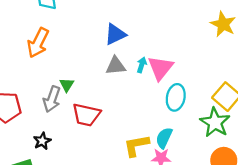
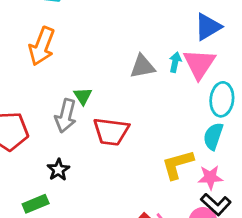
blue triangle: (115, 34) -> (208, 27), moved
cyan semicircle: (164, 138) -> (213, 136), moved

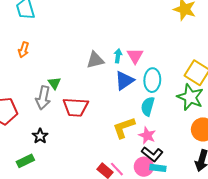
blue triangle: (208, 27) -> (124, 81), moved
orange arrow: (42, 46) -> (24, 50), size x0.6
pink triangle: (199, 64) -> (135, 56), size x0.7
pink star: (210, 177) -> (147, 135), turned 30

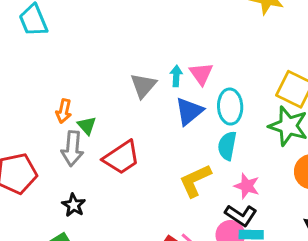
orange arrow: (24, 50) -> (64, 111), moved
gray triangle: (95, 60) -> (143, 85), turned -30
red trapezoid: (76, 107) -> (122, 157), turned -32
pink star: (147, 135) -> (247, 186), moved

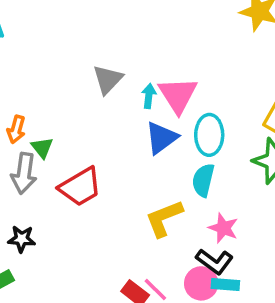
pink triangle: (201, 74) -> (178, 95), size x1.4
gray triangle: (143, 85) -> (108, 79), moved
black star: (74, 205) -> (22, 239), turned -30

